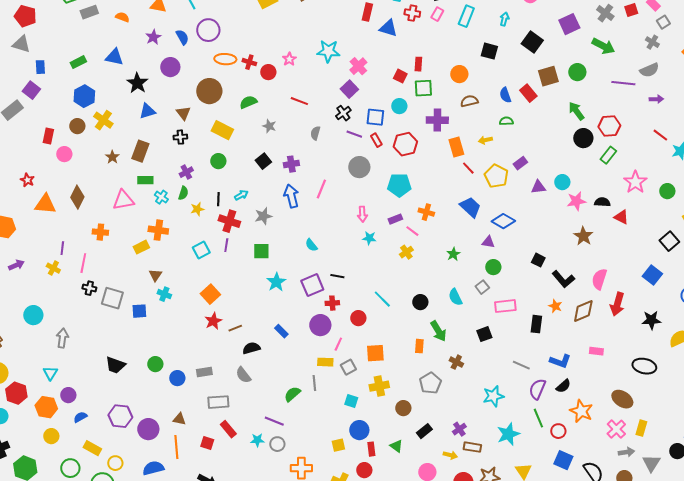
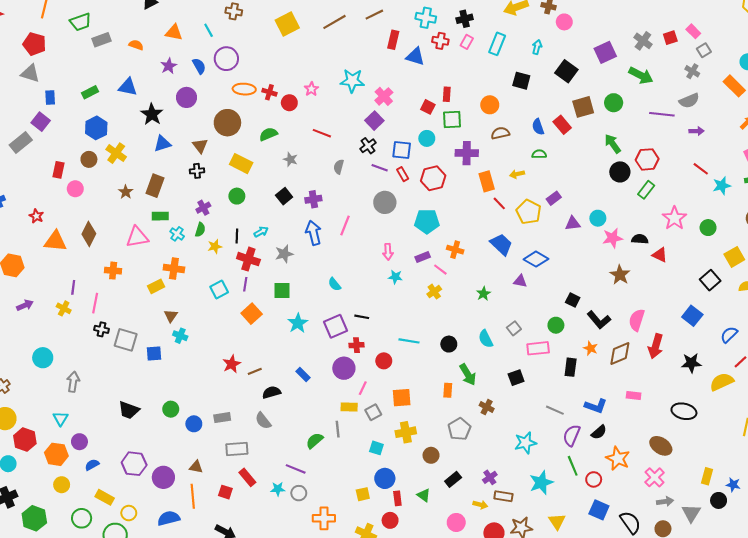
green circle: (493, 267) -> (556, 325), moved
orange square: (210, 294) -> (252, 314), moved
cyan line: (382, 299) -> (409, 341), turned -36
yellow rectangle: (641, 428) -> (707, 476), moved

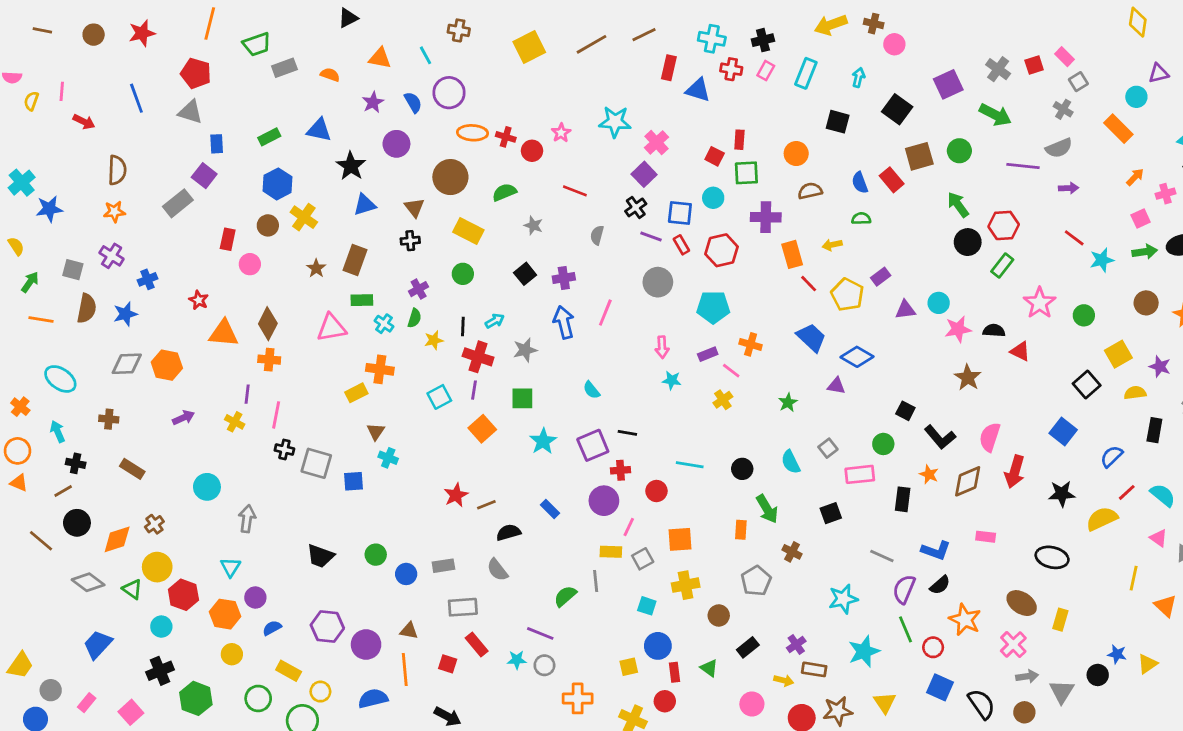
orange cross: (113, 271) -> (269, 360), moved
yellow rectangle: (707, 476) -> (1060, 620), moved

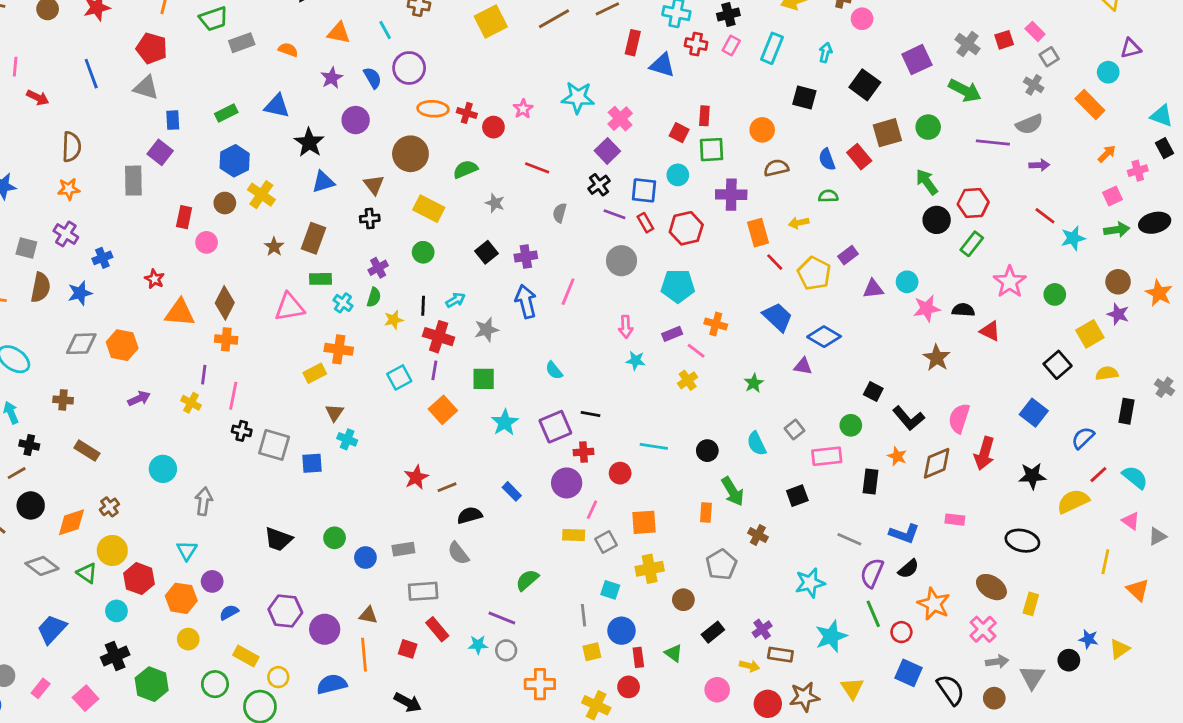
gray rectangle: (178, 203) -> (133, 181), turned -52
purple star: (1160, 367) -> (1118, 314), moved
gray line: (596, 581) -> (584, 615), moved

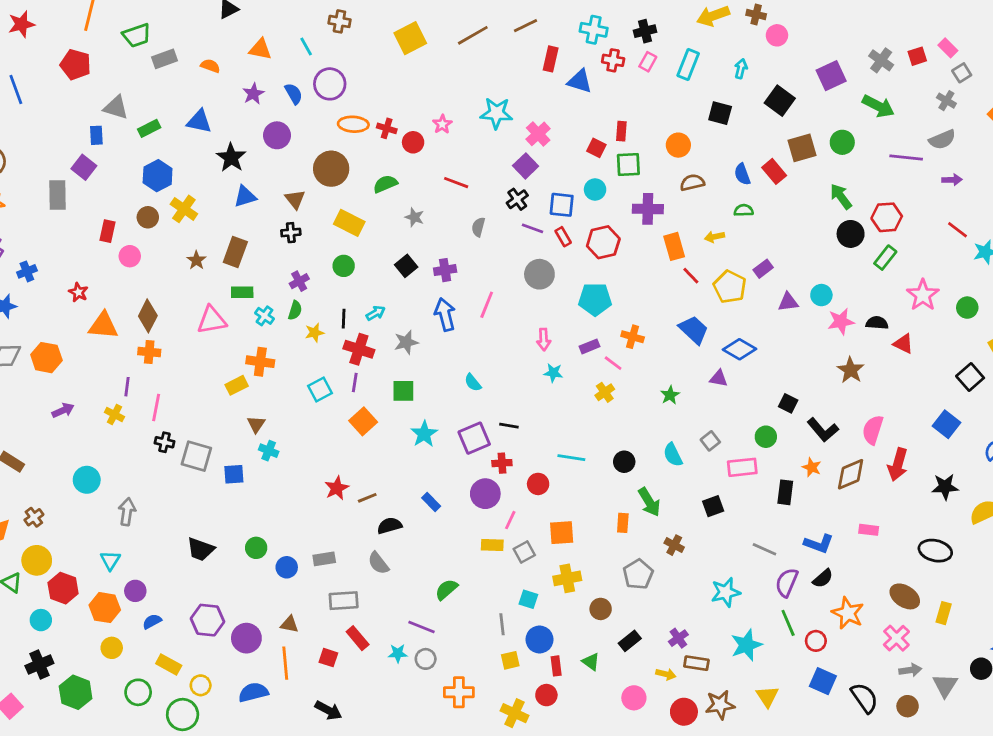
gray triangle: (146, 88) -> (116, 108), moved

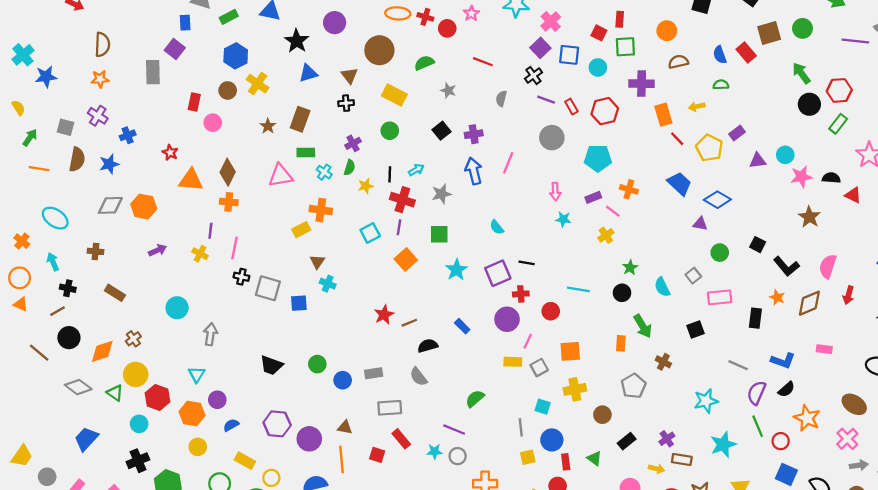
blue square: (562, 205) -> (569, 55), moved
green star: (670, 395) -> (630, 268), moved
green circle: (766, 437) -> (720, 253), moved
red arrow: (898, 465) -> (848, 295), size x0.7

